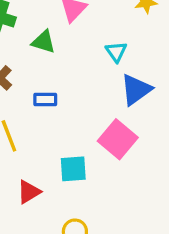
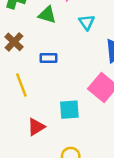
cyan triangle: (116, 52) -> (87, 22), moved

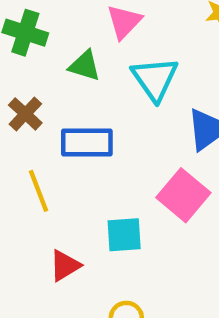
cyan triangle: (87, 22) -> (155, 79), size x1.6
blue rectangle: (48, 58) -> (87, 143), size x1.6

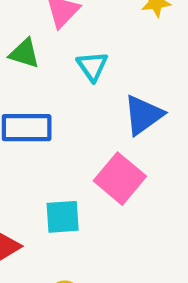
cyan triangle: (155, 79) -> (92, 66), size x0.7

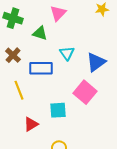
cyan triangle: (92, 66) -> (67, 53), moved

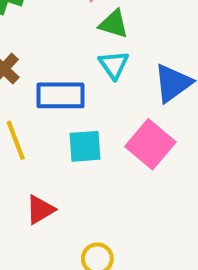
green triangle: (40, 33) -> (114, 24), moved
cyan square: (58, 110) -> (85, 146), moved

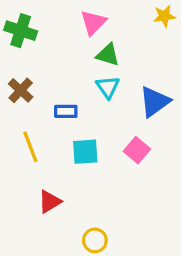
blue rectangle: (61, 95) -> (66, 111), size x0.6
pink square: (150, 144) -> (137, 150), size x0.7

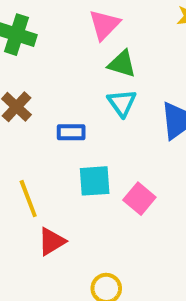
yellow line: (30, 147) -> (28, 199), moved
pink square: (137, 150) -> (139, 199), moved

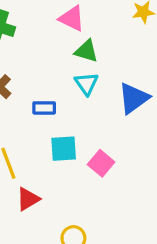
pink triangle: (104, 25) -> (72, 19), turned -48

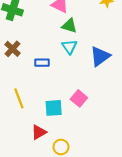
cyan square: (64, 149) -> (54, 108), moved
red triangle: (28, 199) -> (39, 132), moved

